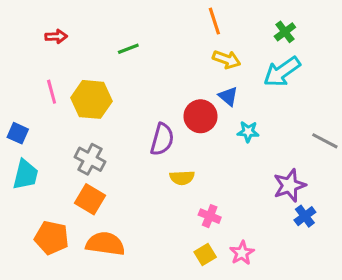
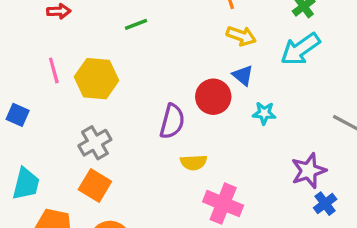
gray cross: (90, 159) -> (95, 143), turned 32
cyan trapezoid: (25, 175) -> (26, 184), moved
pink cross: (210, 216) -> (223, 204), size x1.6

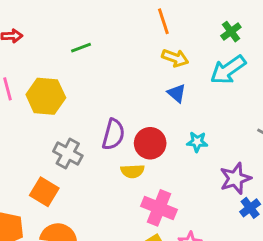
red circle: (213, 97) -> (150, 143), moved
cyan star: (264, 113) -> (197, 142), moved
gray cross: (95, 143) -> (68, 154), moved, turned -32

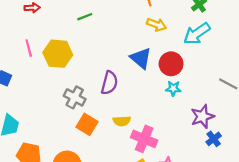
blue triangle: (177, 93) -> (141, 58), moved, size x1.5
red circle: (150, 143) -> (171, 64), moved
yellow semicircle: (132, 171) -> (122, 121), moved
orange square: (44, 192) -> (87, 124), moved

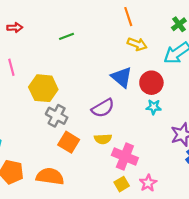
yellow hexagon: (58, 54) -> (43, 88), moved
purple semicircle: (109, 83) -> (103, 108), moved, turned 45

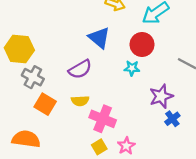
red circle: (151, 83) -> (142, 44), moved

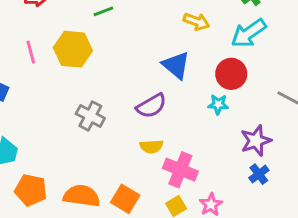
yellow hexagon: (19, 49) -> (73, 49), moved
orange square: (45, 104) -> (125, 199), moved
blue cross: (172, 119) -> (259, 174), moved

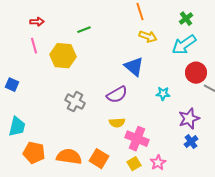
pink line: (31, 52) -> (34, 46), moved
red circle: (231, 74) -> (196, 73), moved

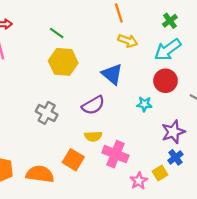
green line: (84, 30) -> (57, 33), turned 56
yellow hexagon: (63, 56) -> (63, 62), moved
red circle: (196, 73) -> (165, 81), moved
orange square: (99, 159) -> (73, 160), moved
yellow square: (134, 164) -> (160, 173), moved

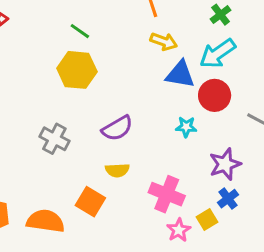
green line: (57, 33) -> (80, 31), moved
blue triangle: (112, 74) -> (180, 74), moved, turned -30
pink cross: (115, 154) -> (167, 194), moved

